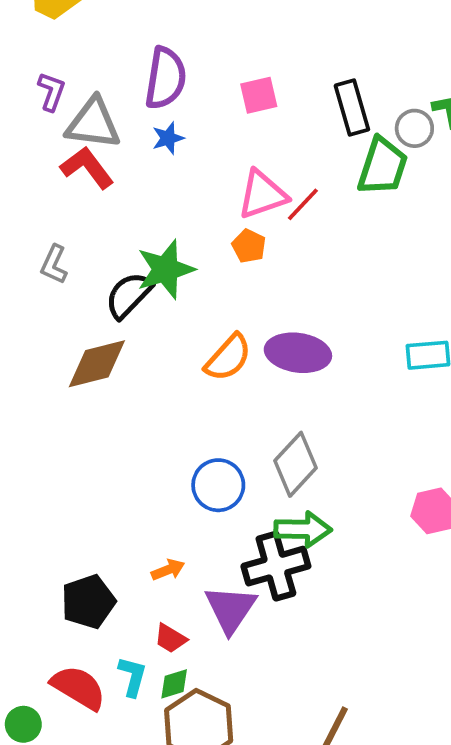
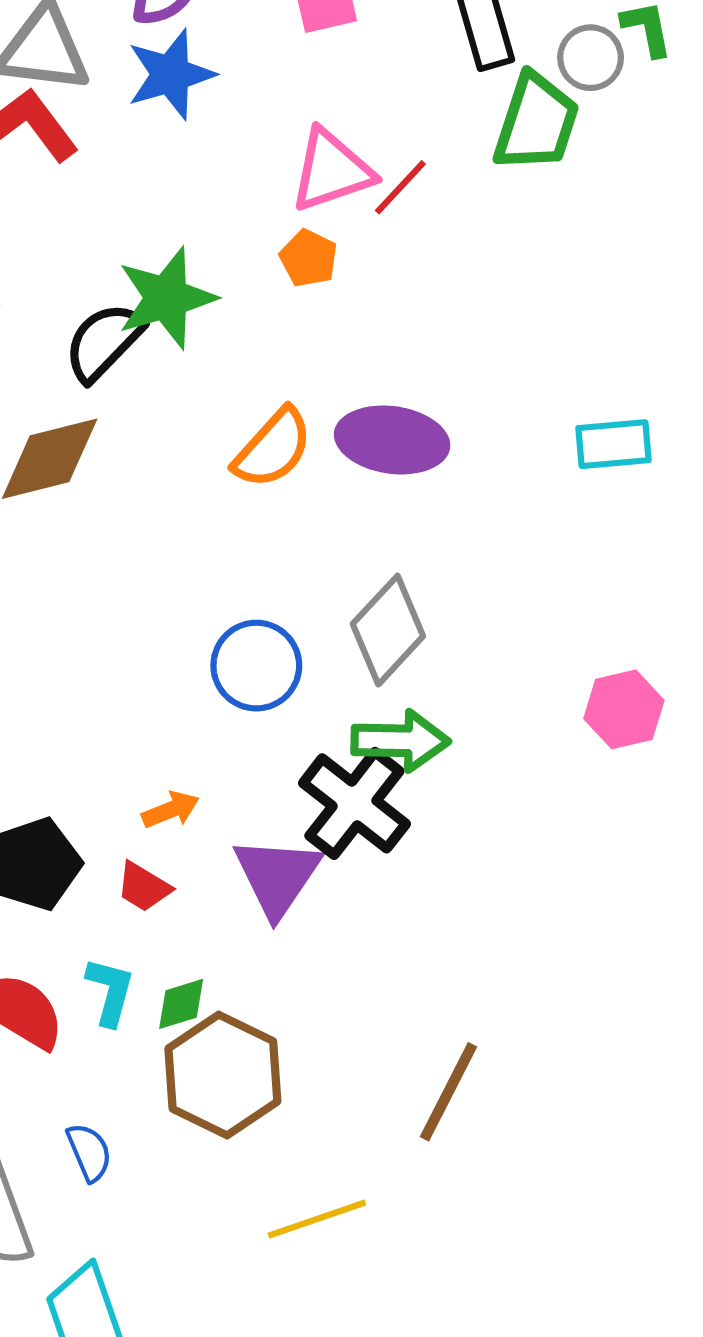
blue star: (168, 138) -> (171, 74), size x1.6
black cross: (276, 566) -> (354, 803), turned -36
red trapezoid: (170, 638) -> (144, 887), moved

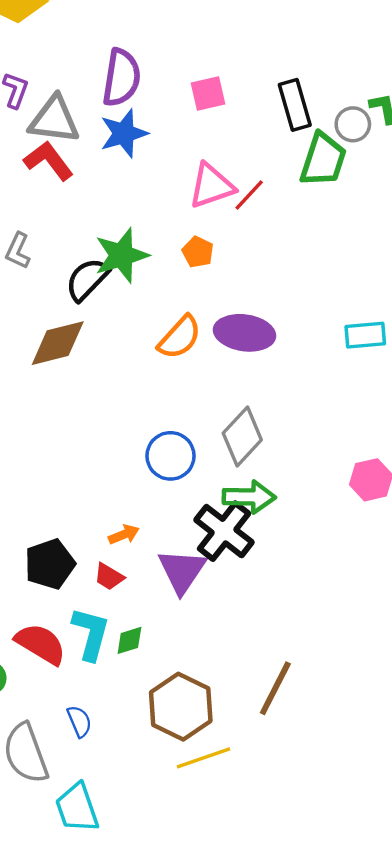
orange pentagon: (309, 258) -> (198, 252), moved
cyan L-shape: (110, 991) -> (91, 634), size x1.4
brown hexagon: (223, 1075) -> (181, 707), moved

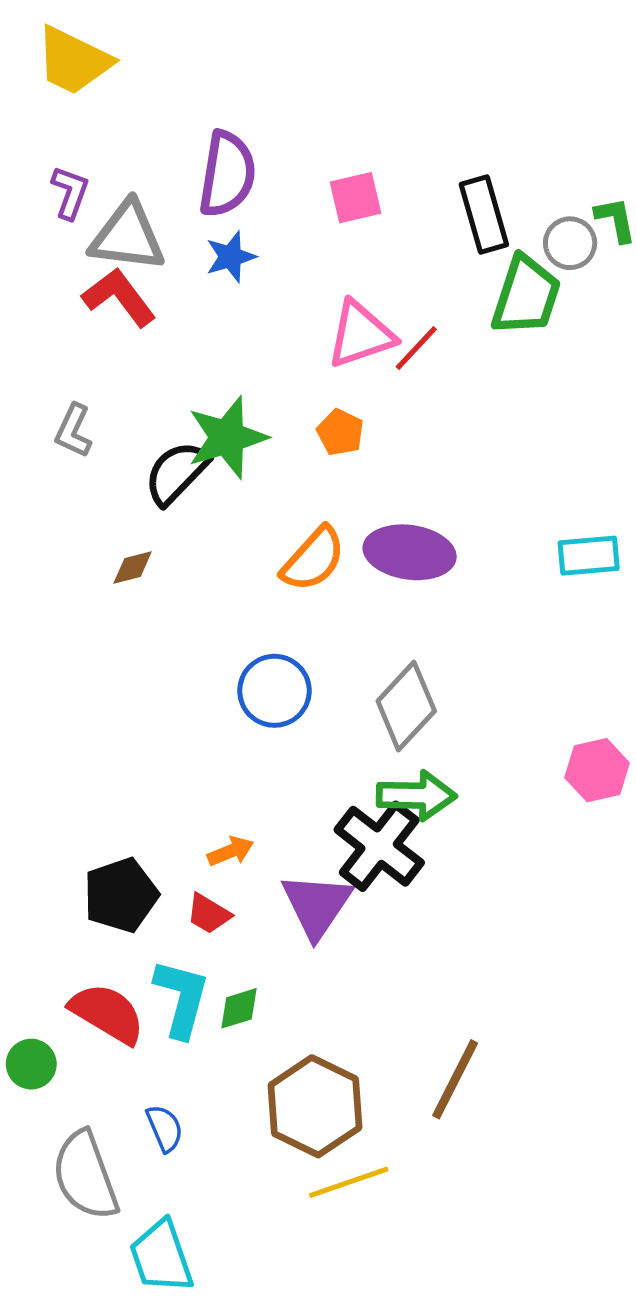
blue star: (124, 133) -> (231, 257), size x0.7
brown diamond: (58, 343) -> (133, 568), size x0.5
blue circle: (170, 456) -> (274, 691), moved

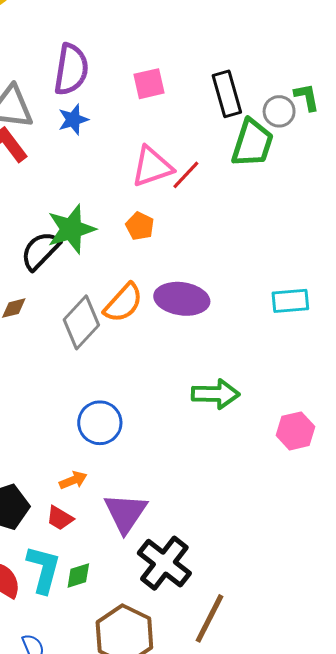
blue circle: (274, 691) -> (100, 423), moved
gray diamond: (406, 706) -> (81, 322), moved
green arrow: (416, 796) -> (216, 394), moved
black cross: (379, 846) -> (164, 563), moved

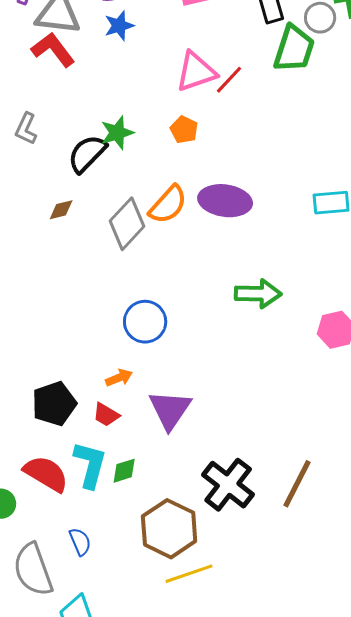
green star: (71, 229) -> (117, 133), size x0.7
black cross: (164, 563) -> (228, 485), moved
brown line: (209, 618) -> (297, 484), moved

